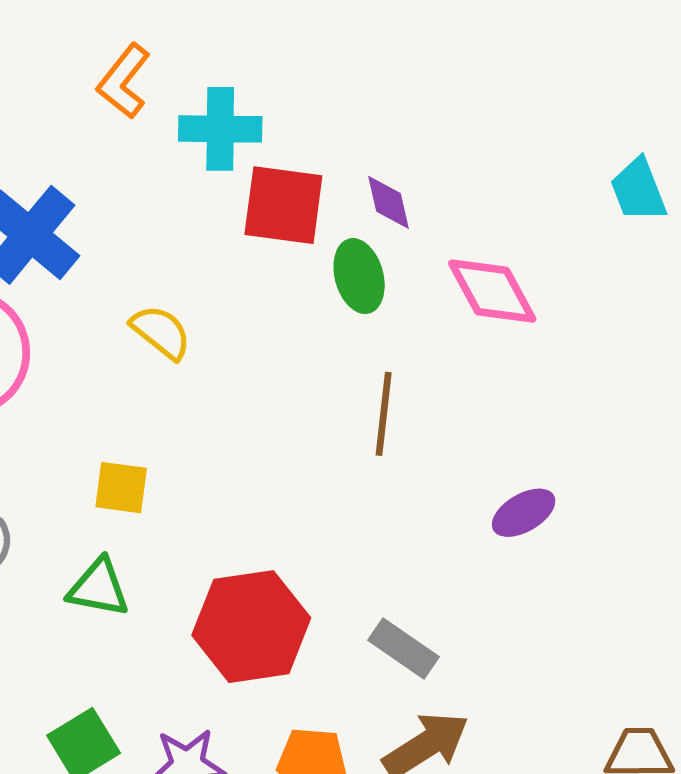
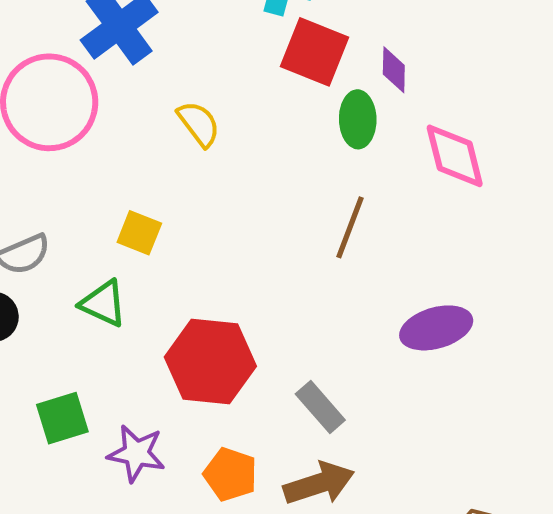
purple ellipse: (524, 513) -> (436, 328), size x1.4

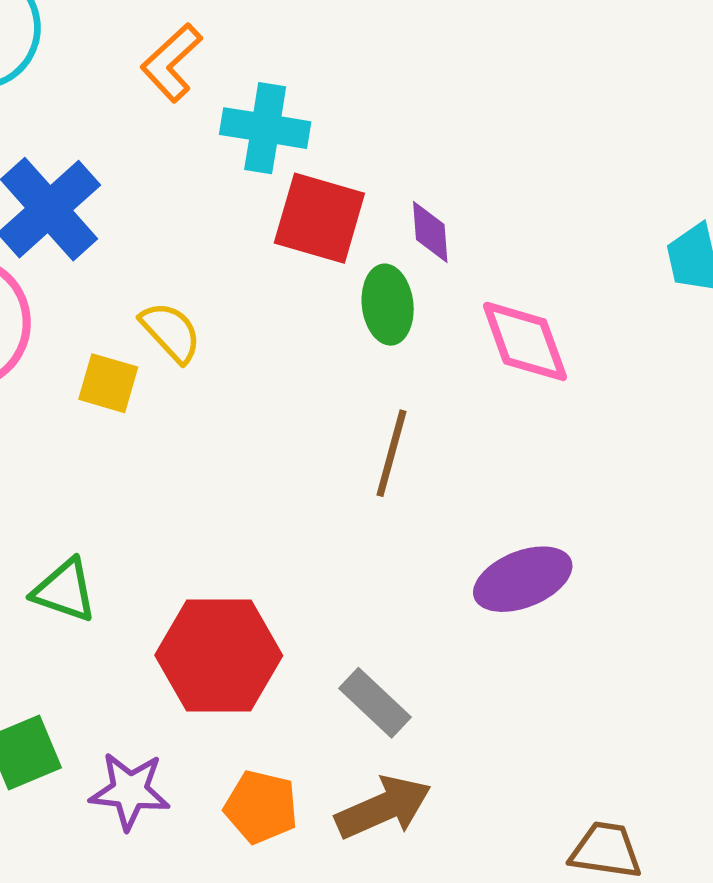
yellow square: (139, 233) -> (108, 383), moved

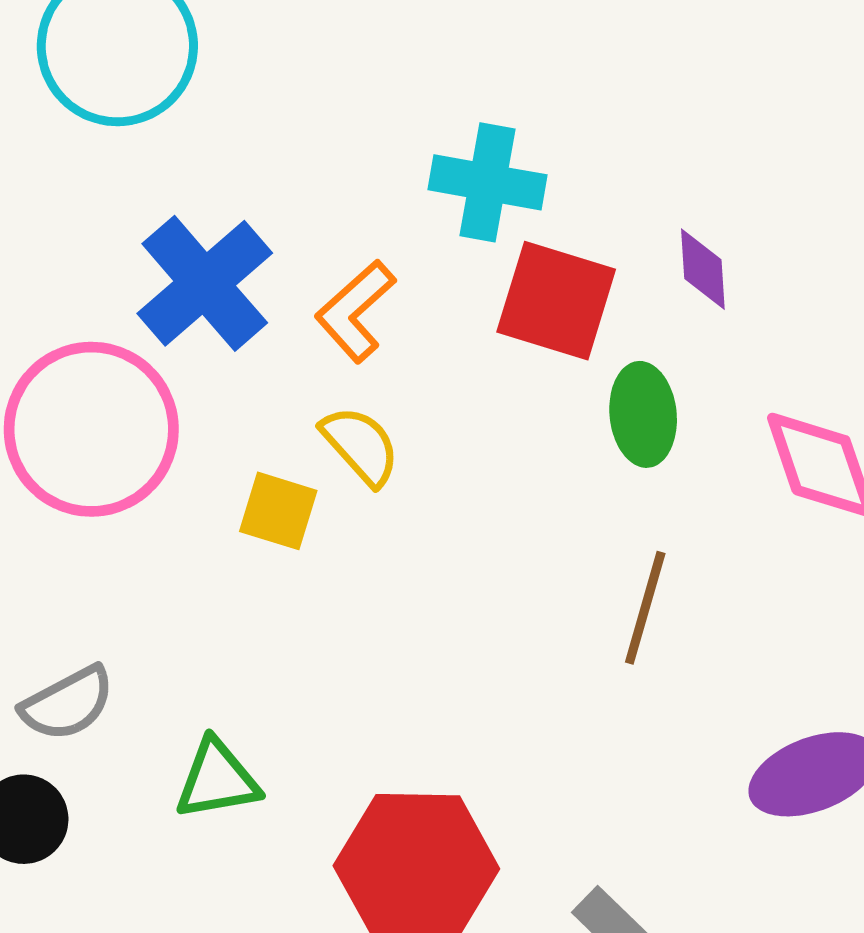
orange L-shape: (171, 63) -> (355, 311), moved
purple diamond: (430, 232) -> (703, 269), moved
green triangle: (65, 590) -> (217, 780), turned -30

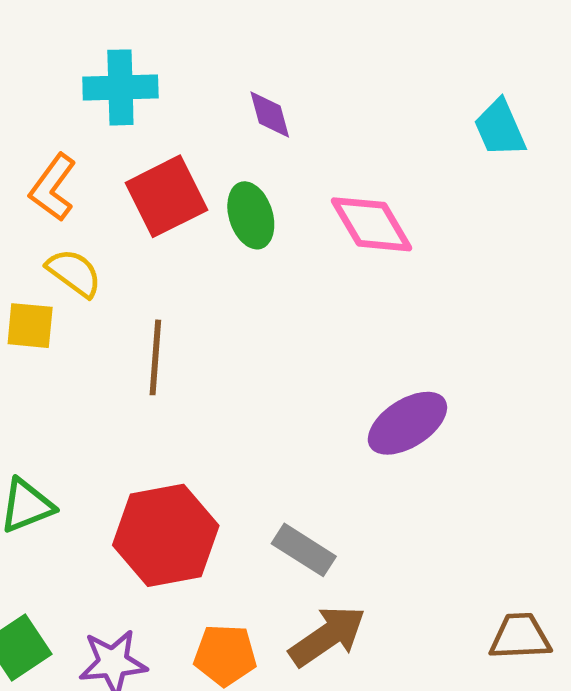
red square: (556, 301) -> (166, 196), moved, turned -32
brown line: (645, 608) -> (155, 357), moved

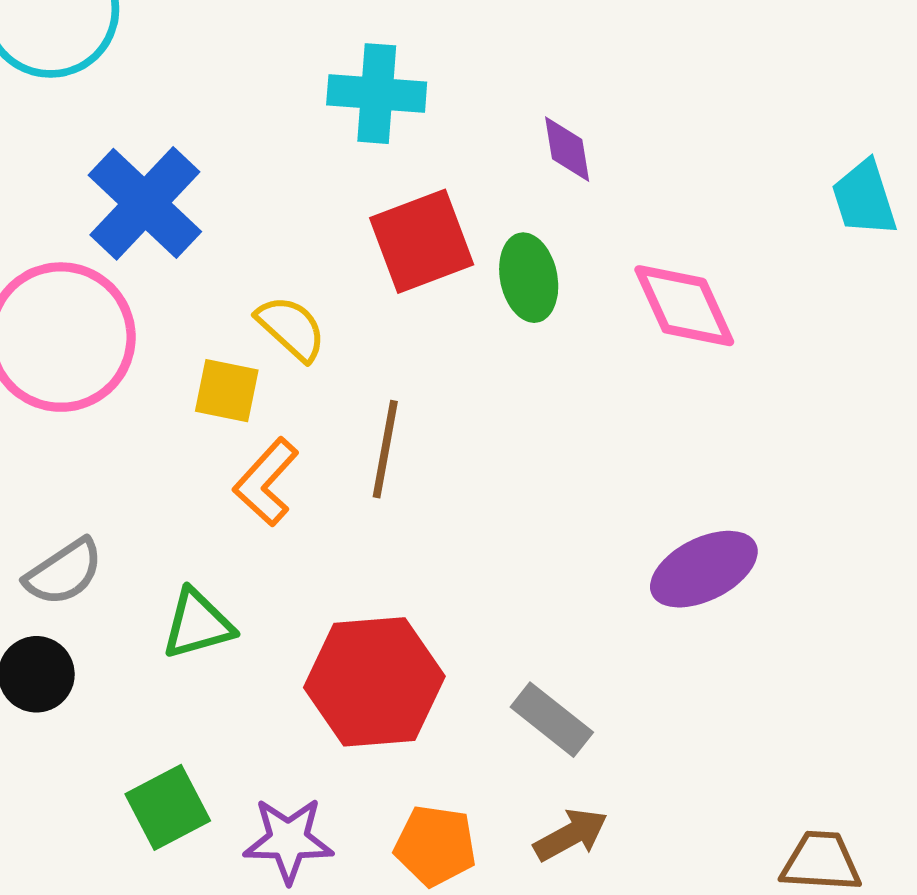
orange L-shape: (53, 187) -> (266, 482), moved
brown arrow: (327, 636) -> (571, 835), size x0.7

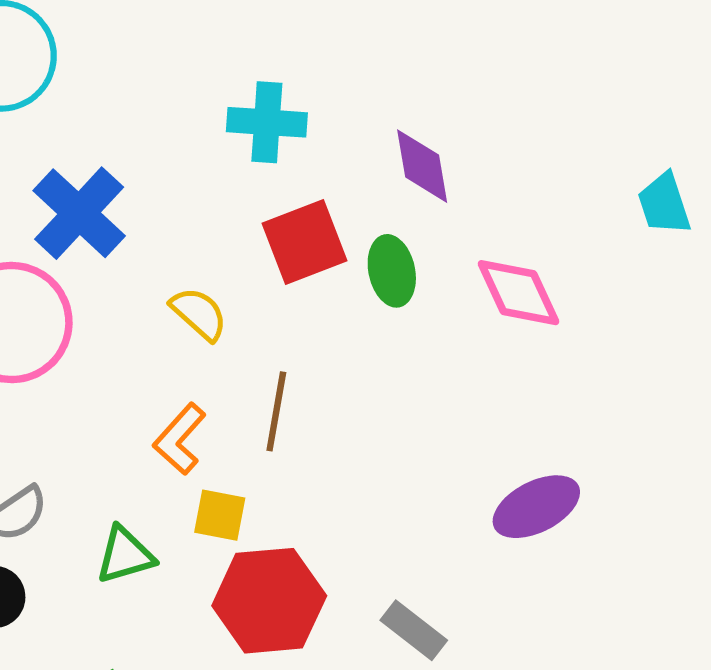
purple diamond: (567, 149) -> (422, 166), size x1.4
yellow square: (227, 391) -> (220, 515), moved

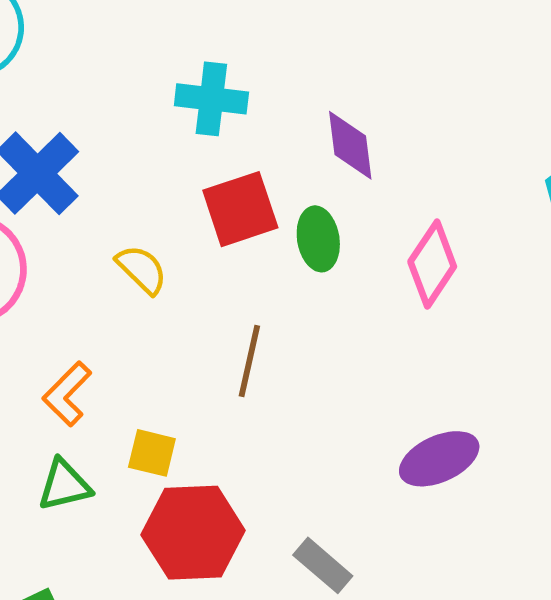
pink diamond: (519, 293) -> (432, 264), turned 56
brown line: (276, 411) -> (249, 361), moved
orange L-shape: (180, 439) -> (67, 394), moved

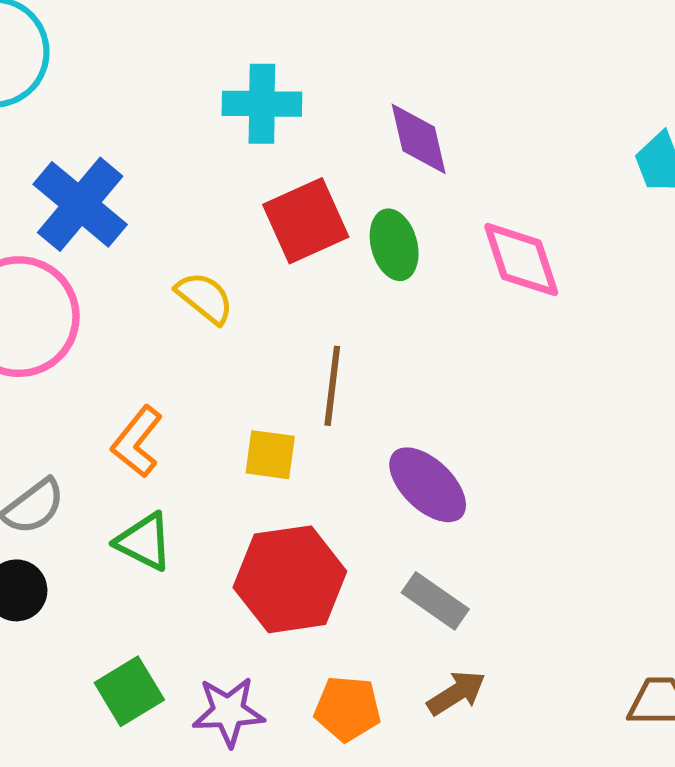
pink diamond: (432, 264) -> (521, 260), turned -46
yellow square: (152, 453) -> (270, 455), moved
purple ellipse: (439, 459) -> (428, 485), moved, turned 74
green triangle: (64, 485) -> (144, 542), turned 46

